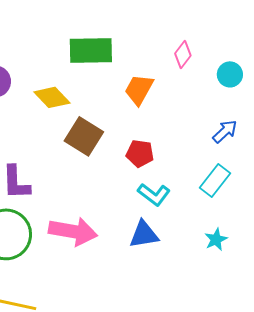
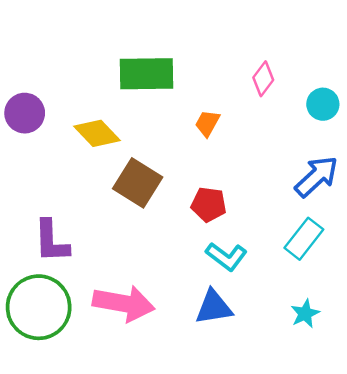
orange trapezoid: (139, 89) -> (207, 123), size x0.7
blue arrow: (225, 131) -> (317, 177), size x1.4

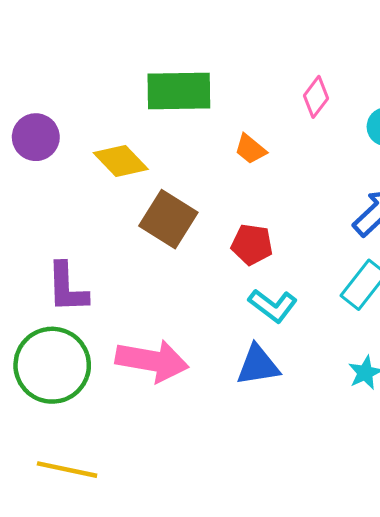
orange trapezoid: (207, 123) -> (250, 149), turned -80

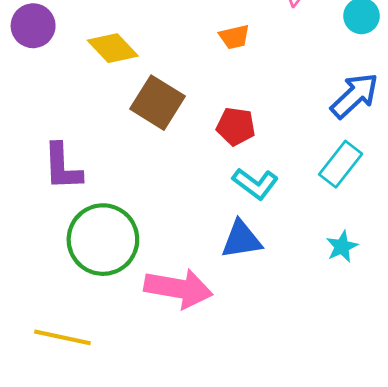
orange trapezoid: (250, 149) -> (234, 37), turned -52
pink arrow: (152, 361) -> (178, 288), moved
green circle: (52, 365) -> (103, 240), moved

